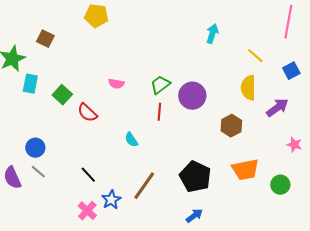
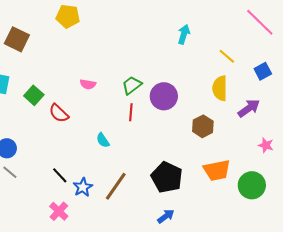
pink line: (288, 22) -> (260, 22), turned -56
brown square: (45, 39) -> (17, 39), size x1.4
green circle: (280, 185) -> (252, 185), size x1.4
blue star: (111, 200) -> (83, 187), moved

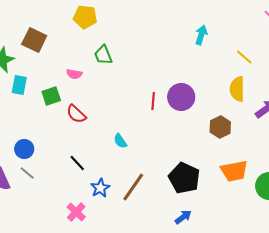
pink semicircle: (88, 84) -> (74, 74), moved
green trapezoid: (132, 85) -> (103, 55), moved, turned -75
green square: (34, 95) -> (51, 96), turned 30
red line: (131, 112) -> (153, 101), moved
black line: (60, 175) -> (77, 163), moved

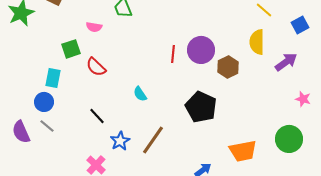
cyan rectangle: (19, 85) -> (53, 78), moved
brown hexagon: (220, 127) -> (228, 67), moved
orange trapezoid: (234, 171) -> (243, 151), moved
black pentagon: (184, 178) -> (201, 107), moved

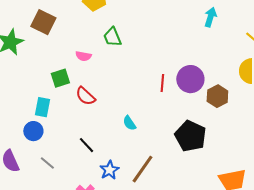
gray line: (47, 126) -> (47, 163), moved

